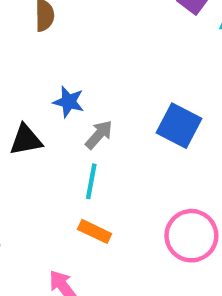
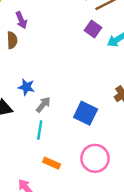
blue square: (179, 126) -> (86, 113), moved
orange rectangle: (95, 231) -> (52, 163), moved

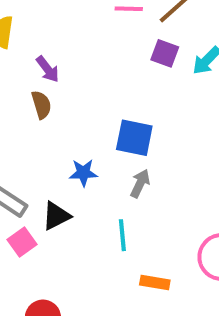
gray arrow: (43, 105) -> (140, 183), moved
blue square: (86, 113) -> (134, 138), moved

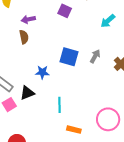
purple square: (165, 53) -> (65, 11), moved
purple arrow: (48, 69) -> (28, 19), turned 112
gray arrow: (140, 183) -> (95, 56), moved

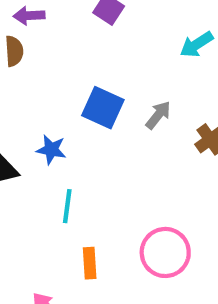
blue star: (42, 72) -> (51, 150), moved
orange rectangle: (74, 130) -> (90, 263), turned 64

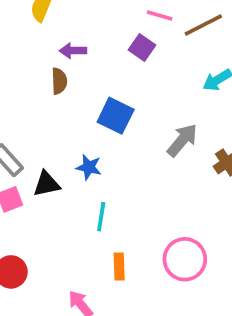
blue square: (103, 108) -> (116, 116), moved
gray arrow: (158, 115) -> (182, 140), size x1.4

